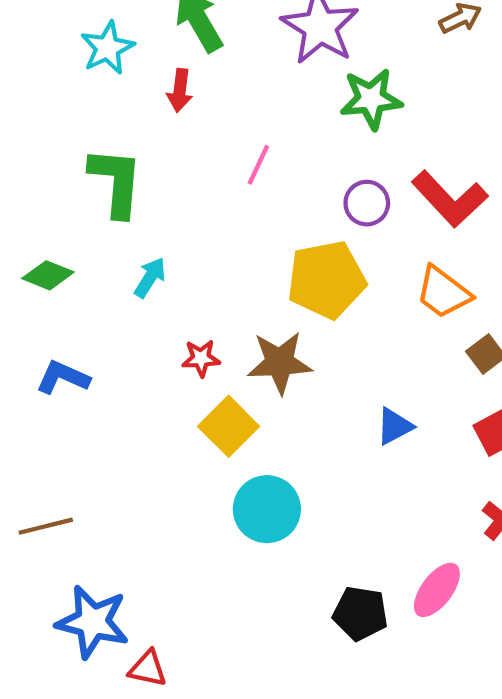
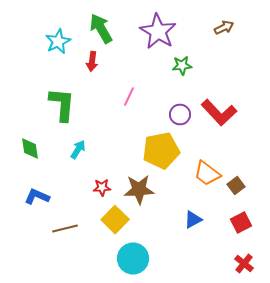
green star: (371, 99) -> (182, 66), size x0.7
green diamond: (48, 275) -> (30, 148), turned 60
orange trapezoid: (443, 292) -> (207, 174), moved
brown line: (46, 526) -> (65, 228), moved

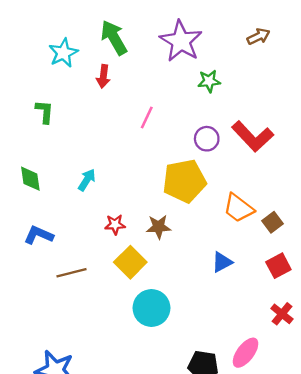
green L-shape: (62, 104) -> (45, 112), moved, size x0.6
brown star: (139, 190) -> (159, 227), size x0.7

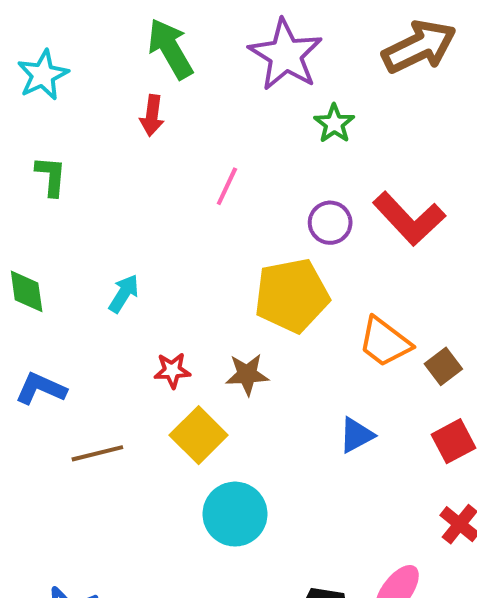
brown arrow: (258, 36) -> (419, 47), size x1.8
cyan star: (63, 53) -> (43, 75), moved
green star: (209, 81) -> (334, 124), turned -30

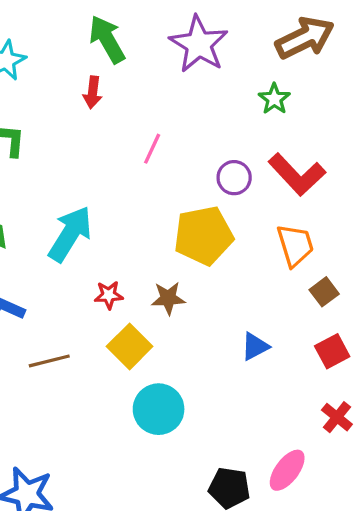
green star: (334, 124) -> (274, 99), moved
cyan arrow: (124, 293) -> (70, 234), size x1.8
orange trapezoid: (385, 342) -> (295, 245), moved, turned -144

